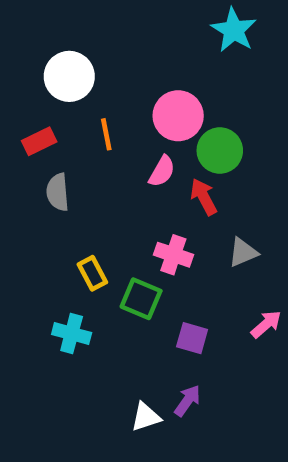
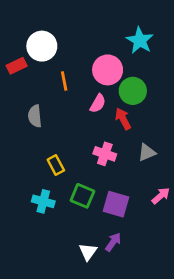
cyan star: (234, 30) -> (140, 41), moved
red rectangle: (39, 141) -> (17, 66), moved
green square: (141, 299) -> (82, 196), moved
purple square: (192, 338) -> (116, 204), size x1.4
white triangle: (146, 417) -> (88, 252), turned -36

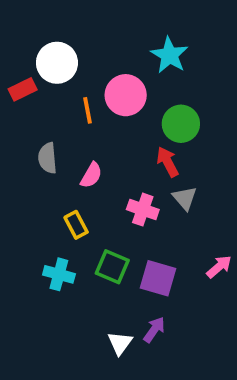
cyan star: (140, 41) -> (169, 55), moved
pink circle: (108, 70) -> (126, 95), moved
pink semicircle: (98, 103) -> (91, 175), moved
gray triangle: (147, 152) -> (185, 198), moved, turned -48

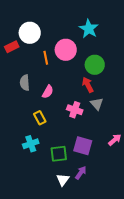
green square: (112, 267) -> (59, 154), moved, turned -30
cyan cross: (59, 274) -> (31, 144), turned -35

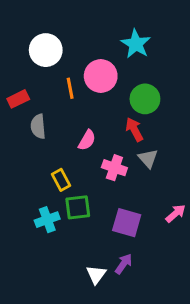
red rectangle: (12, 47) -> (18, 99), moved
pink semicircle: (48, 92) -> (87, 140), moved
green square: (59, 154) -> (78, 207), moved

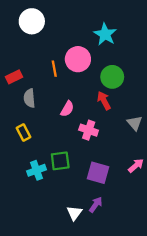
white circle: (46, 50) -> (32, 21), moved
gray triangle: (148, 158) -> (135, 123), moved
yellow rectangle: (61, 180) -> (23, 132), moved

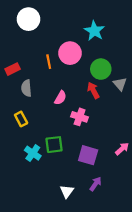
gray triangle: (135, 123) -> (120, 84), moved
cyan cross: (37, 170) -> (33, 153), turned -35
purple arrow: (96, 205) -> (95, 184), moved

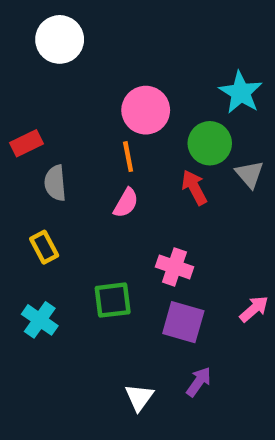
cyan star: (94, 31) -> (241, 92), moved
orange line: (49, 62) -> (128, 157), moved
pink cross: (80, 117) -> (174, 267), moved
cyan cross: (33, 153) -> (40, 320), moved

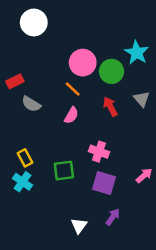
green circle: (210, 143) -> (112, 71), moved
orange line: (128, 157) -> (73, 89), turned -36
gray semicircle: (55, 183) -> (31, 104), turned -54
yellow rectangle: (44, 247) -> (25, 158), moved

